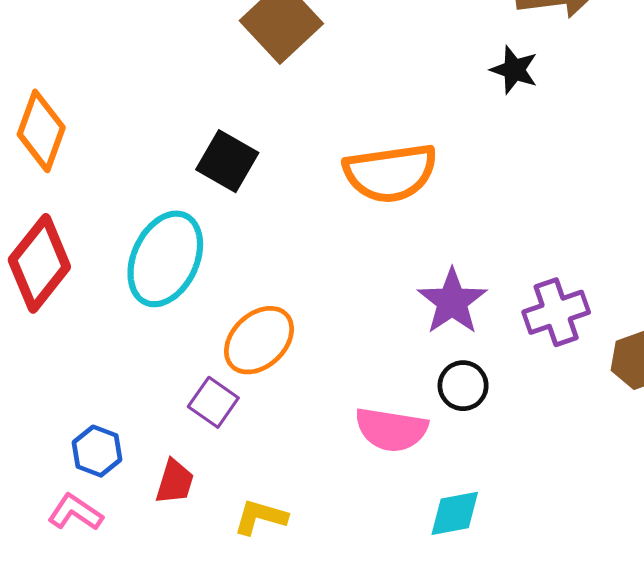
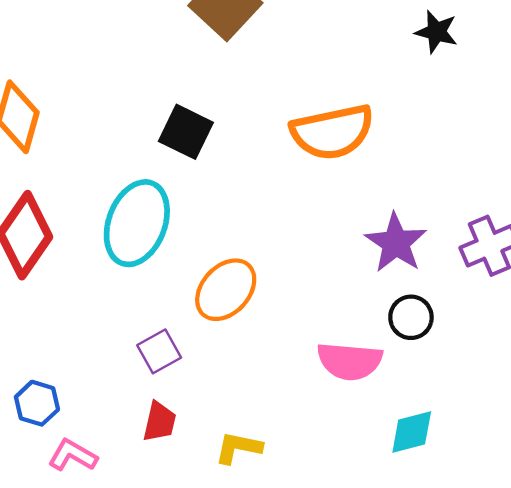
purple square: (213, 402) -> (159, 351), moved, turned 30
blue hexagon: (97, 451) -> (37, 403), moved

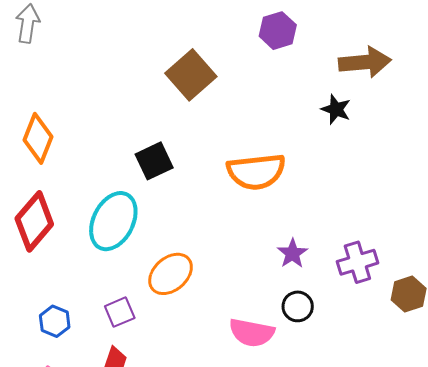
black square: (186, 132) -> (154, 161), turned 33
purple star: (396, 243) -> (292, 253), size x0.7
blue hexagon: (37, 403) -> (55, 321), moved

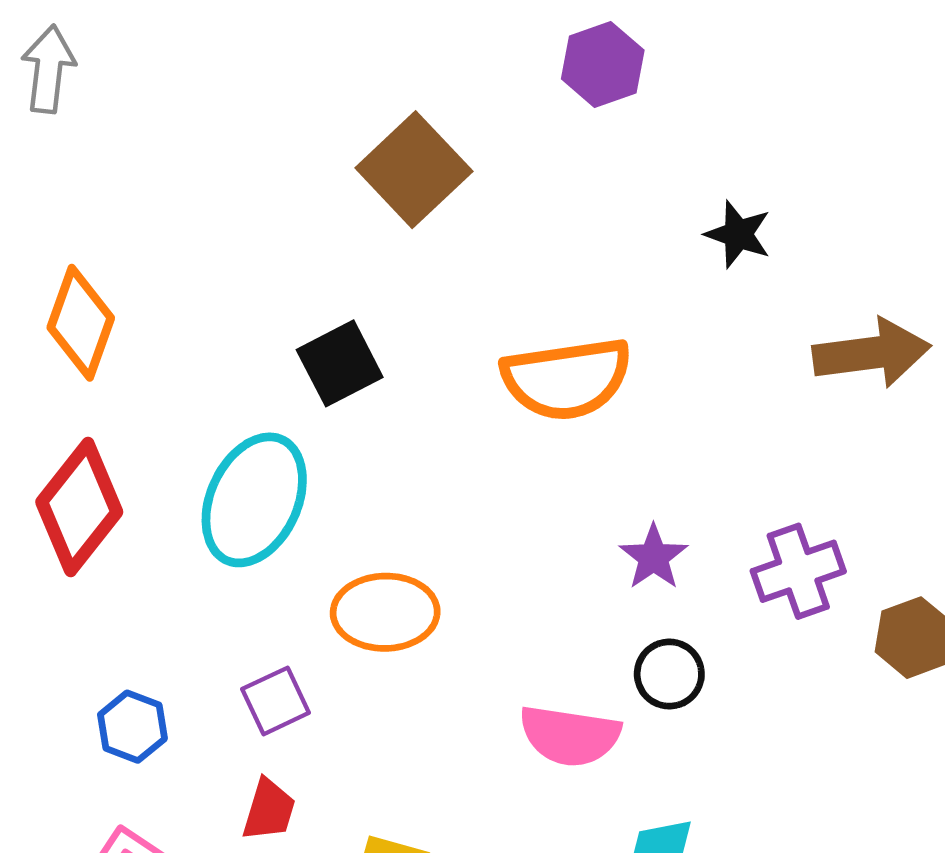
brown arrow: (365, 62) -> (872, 353), moved
orange ellipse: (171, 274) -> (385, 612), turned 42

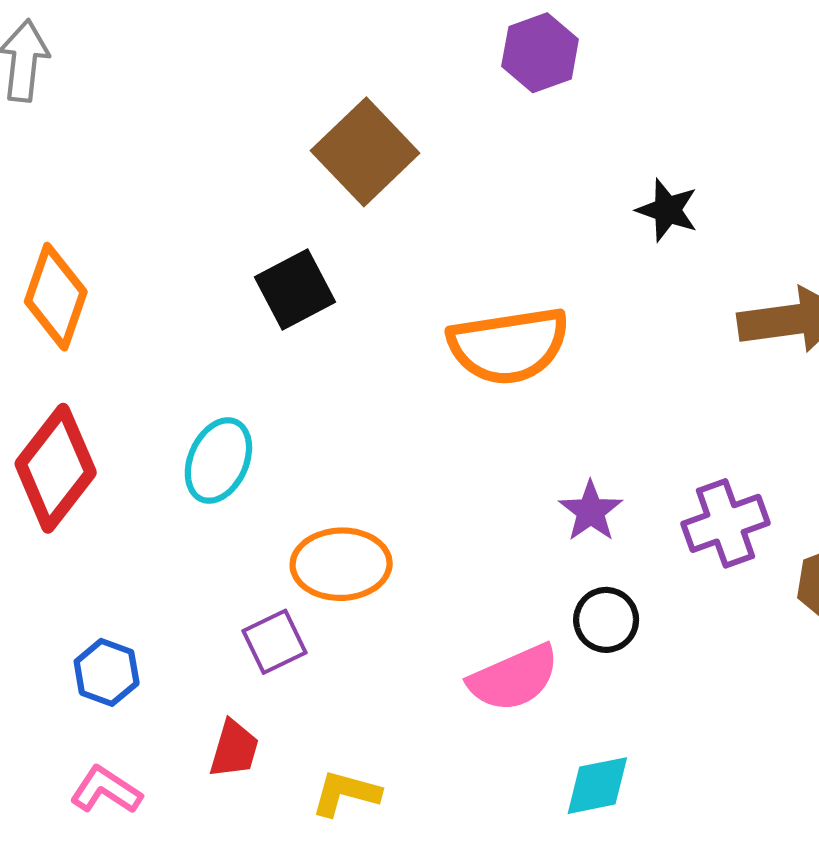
black square: (340, 363) -> (295, 290), moved
cyan ellipse: (254, 500) -> (218, 461), size x0.7
purple square: (276, 701) -> (274, 642), moved
pink semicircle: (570, 736) -> (514, 678), turned -32

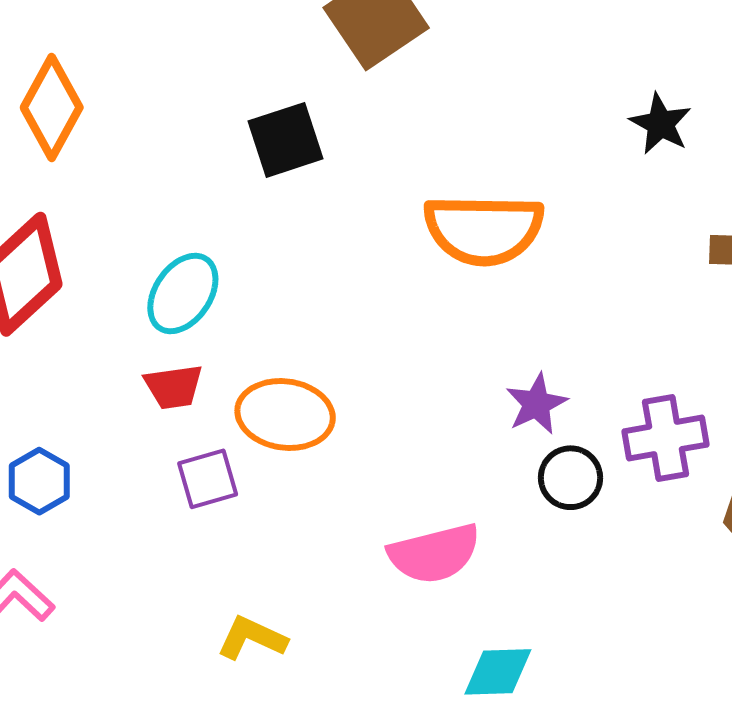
black circle: (606, 620) -> (571, 478), moved
red trapezoid: (234, 749) -> (174, 387), moved, turned 56

